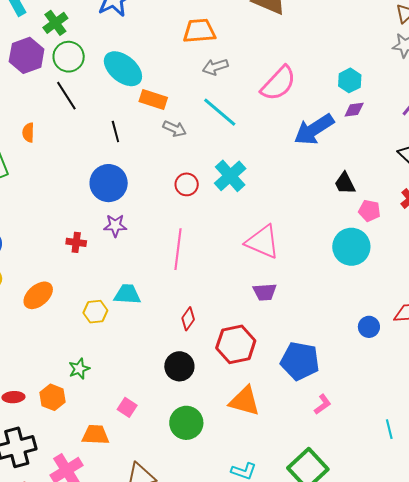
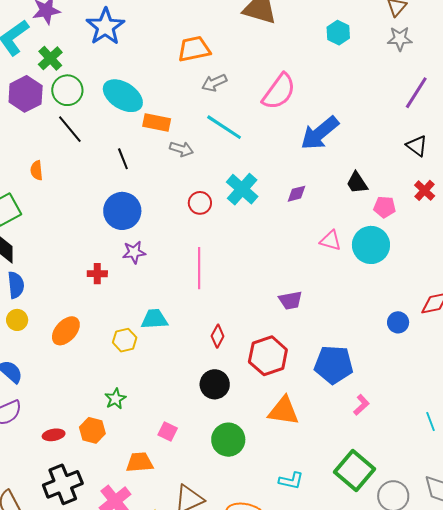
cyan hexagon: (350, 80) -> (338, 33), moved
purple diamond: (354, 110) -> (297, 194), moved
pink triangle: (263, 242) -> (331, 241), moved, size x0.6

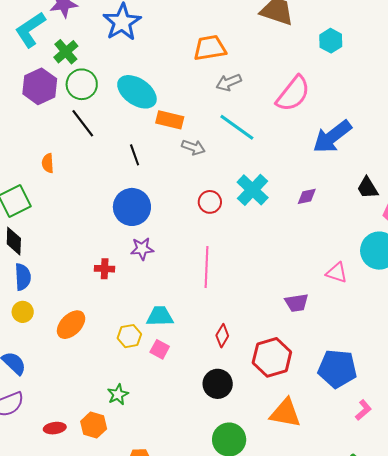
cyan hexagon: (338, 33) -> (331, 41), moved
pink triangle: (331, 241) -> (337, 273), moved
pink square: (168, 431) -> (160, 349), moved

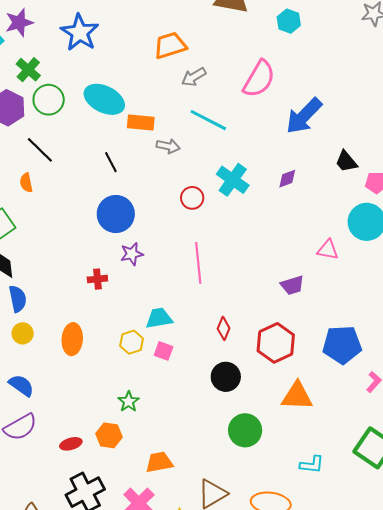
black line: (83, 123) -> (40, 150), moved
orange ellipse: (71, 325) -> (72, 339), turned -32

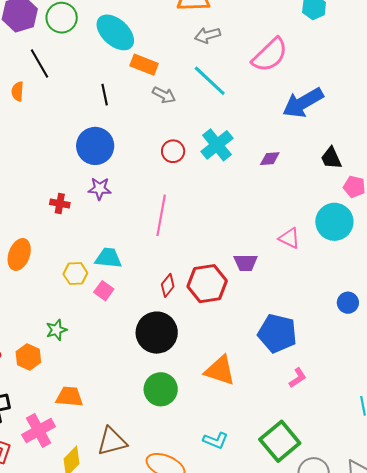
red hexagon: (276, 343) -> (207, 284), moved
black circle: (226, 377) -> (157, 333), size x1.4

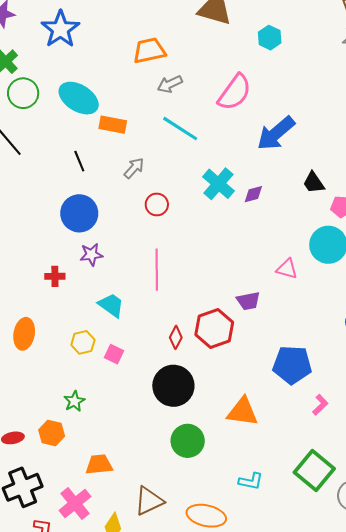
gray arrow: (164, 95) -> (134, 168), moved, turned -65
cyan cross: (217, 145) -> (218, 184), moved
cyan trapezoid: (108, 258) -> (111, 305), moved, turned 40

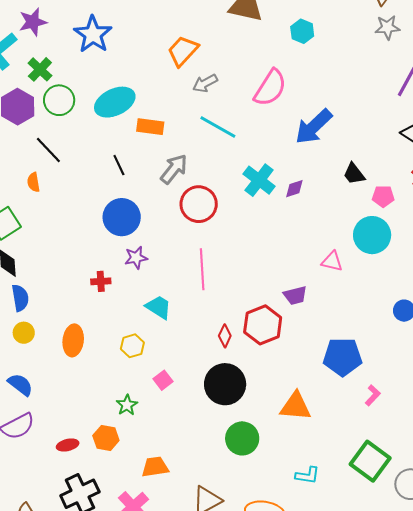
orange trapezoid: (149, 51) -> (183, 51), turned -32
cyan ellipse: (79, 98) -> (115, 102), turned -54
gray arrow: (134, 168) -> (174, 169), size x1.4
red circle: (157, 204) -> (199, 204), size x1.6
pink square: (114, 354) -> (163, 380), moved, turned 30

